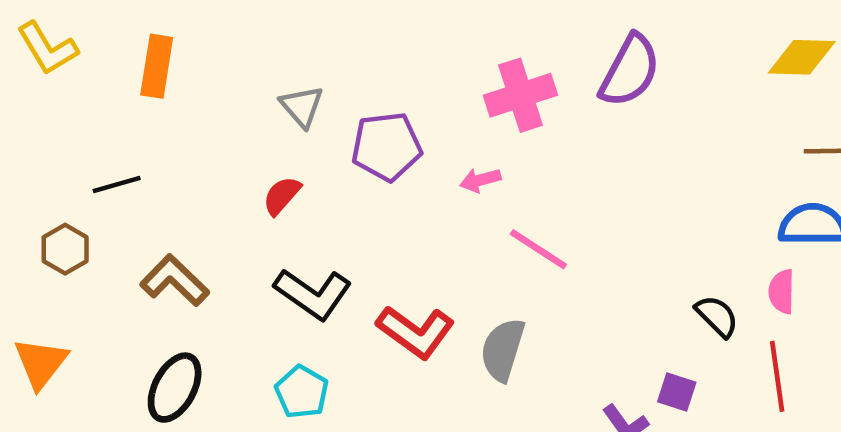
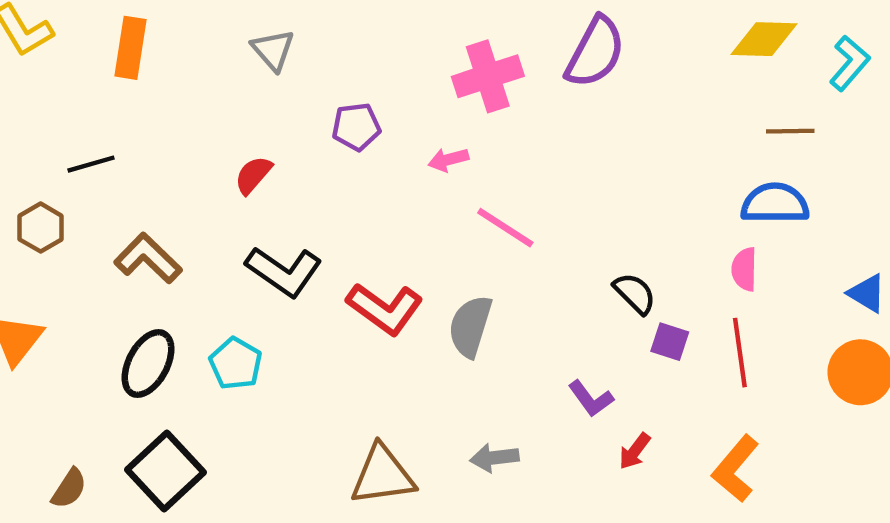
gray triangle: (302, 106) -> (273, 50), moved
purple pentagon: (387, 147) -> (356, 127), size x0.7
black semicircle: (717, 316) -> (635, 293), moved
cyan pentagon: (302, 392) -> (236, 364), moved
purple square: (677, 392) -> (670, 342), moved

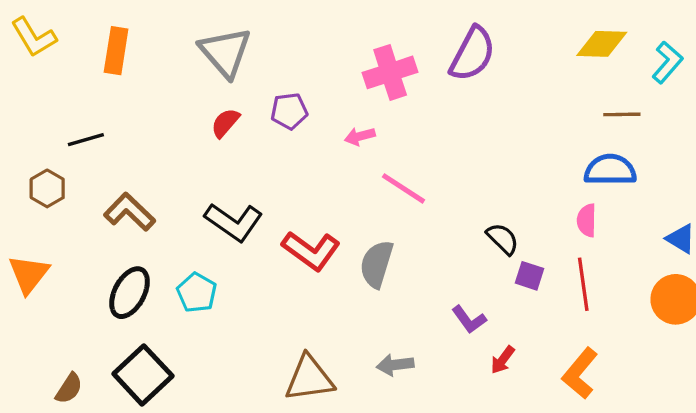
gray triangle: (273, 50) -> (225, 52), size x1.6
red semicircle: (253, 175) -> (225, 123), moved

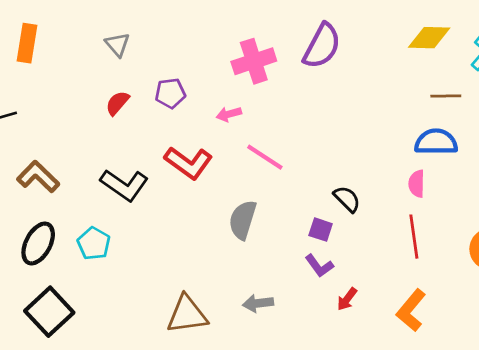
gray triangle: (225, 52) -> (117, 45), size x0.6
red L-shape: (311, 251) -> (188, 163), moved
purple square: (530, 276) -> (321, 230), moved

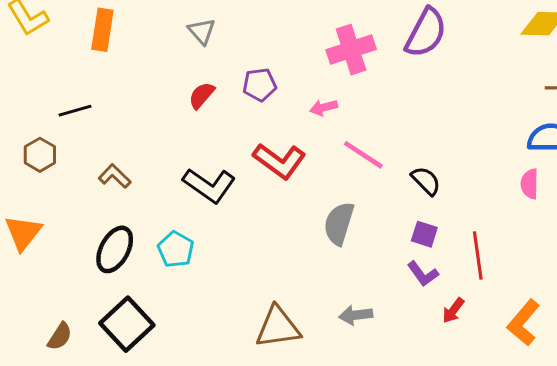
brown L-shape: (38, 177) -> (115, 176), size x0.7
black semicircle: (347, 199) -> (426, 181), moved
red line: (414, 237) -> (478, 256), moved

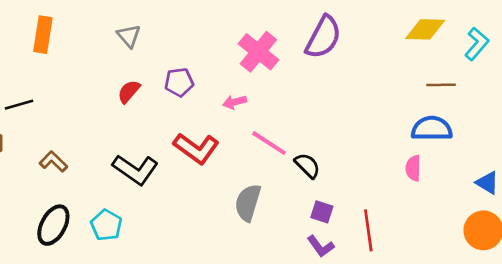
pink cross: (351, 50) -> (258, 52), turned -33
black semicircle: (426, 181) -> (307, 166), moved

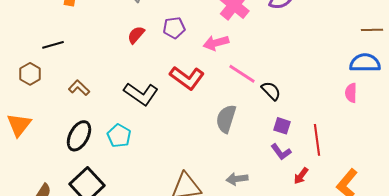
pink arrow: (235, 102) -> (216, 43), size x1.4

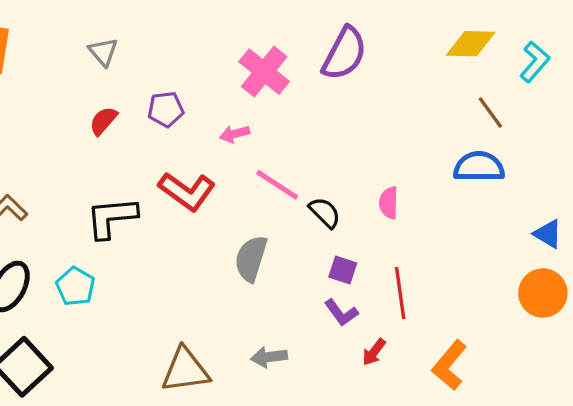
brown line: (372, 30) -> (490, 113), turned 55
pink arrow: (216, 43) -> (235, 134), size x0.7
pink semicircle: (351, 93) -> (389, 203), moved
black L-shape: (141, 94) -> (112, 218), turned 140

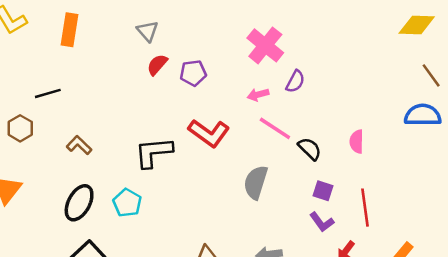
purple semicircle: (344, 54) -> (295, 81), moved, size x0.6
red semicircle: (103, 121) -> (157, 65), moved
pink arrow: (235, 134) -> (258, 95), moved

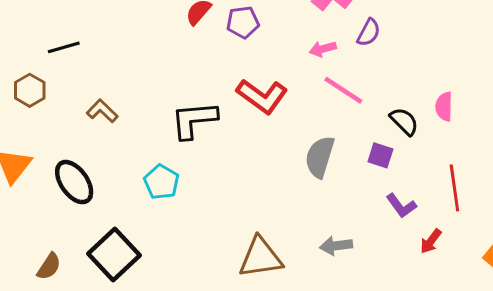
black semicircle: (310, 149) -> (404, 121), moved
purple square: (323, 191) -> (380, 155), moved
black ellipse: (79, 203) -> (74, 182), moved, turned -63

